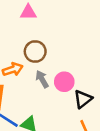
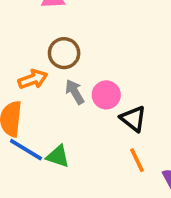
black triangle: (83, 99) -> (133, 119), turned -42

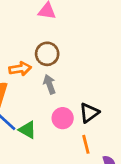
pink circle: (106, 95) -> (63, 118), moved
black triangle: (133, 119) -> (89, 113), turned 35

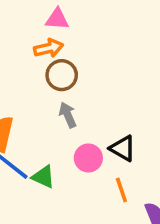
orange arrow: (20, 69) -> (49, 48), moved
black triangle: (89, 113) -> (123, 148), turned -50

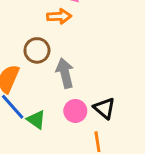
brown circle: (62, 75) -> (37, 50), moved
gray arrow: (68, 115) -> (65, 73), size x1.4

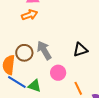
brown circle: (37, 50) -> (24, 53), moved
black triangle: (104, 108) -> (80, 50), moved, turned -42

